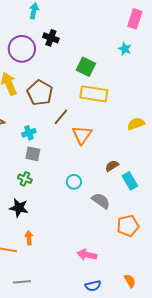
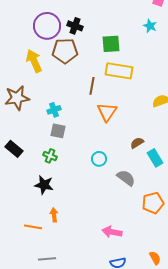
black cross: (51, 38) -> (75, 26), moved
green square: (86, 67) -> (111, 44), turned -30
brown pentagon: (40, 93) -> (65, 51), moved, turned -30
brown line: (61, 117) -> (92, 86), moved, turned -30

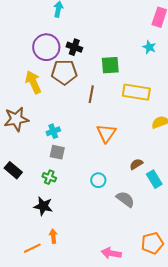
yellow rectangle: (119, 71) -> (136, 92), moved
brown line: (92, 86) -> (91, 94), moved
orange pentagon: (153, 203) -> (152, 243), moved
orange line: (33, 227) -> (32, 248), turned -36

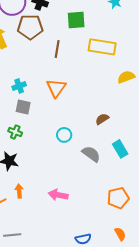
orange triangle: (106, 133) -> (56, 88), moved
cyan rectangle: (154, 179) -> (120, 149), moved
pink arrow: (111, 253) -> (58, 195), moved

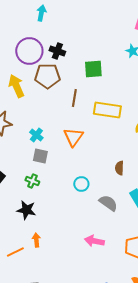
yellow rectangle: (102, 47) -> (107, 110), moved
cyan cross: (19, 86) -> (36, 135), turned -32
brown semicircle: (102, 119) -> (119, 168), turned -56
pink arrow: (58, 195) -> (94, 241), moved

